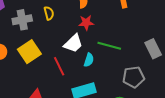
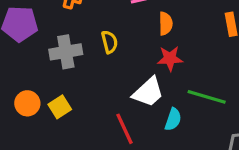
yellow square: (29, 52) -> (60, 107), moved, size x0.6

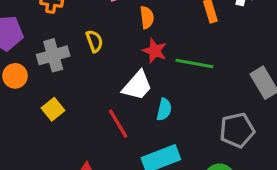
red star: (170, 58) -> (155, 51), turned 30
green line: (207, 97) -> (194, 63), moved
orange circle: (27, 103) -> (15, 76), moved

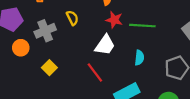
cyan semicircle: (164, 109) -> (139, 58), moved

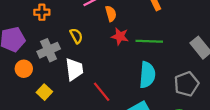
white trapezoid: (105, 45) -> (74, 69), moved, turned -40
cyan semicircle: (139, 58) -> (147, 75), size x1.6
yellow square: (49, 68) -> (44, 92), moved

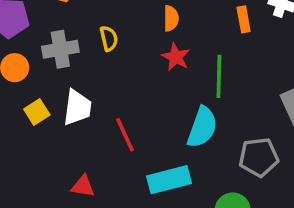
green line: (149, 41) -> (219, 76), turned 75
white trapezoid: (74, 69) -> (77, 107), moved

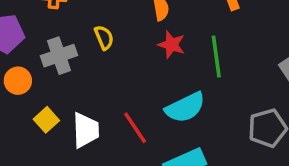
white trapezoid: (77, 107) -> (86, 130), moved
cyan semicircle: (202, 127) -> (185, 107), moved, turned 54

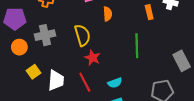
yellow semicircle: (104, 37) -> (82, 35), moved, size x1.5
red star: (171, 45) -> (92, 58), moved
cyan semicircle: (185, 107) -> (115, 83), moved, size x0.6

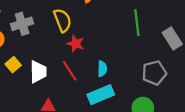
green line: (137, 46) -> (137, 23), moved
cyan semicircle: (115, 83) -> (102, 69), turned -64

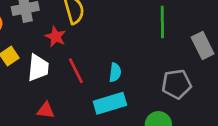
red star: (76, 44) -> (56, 37), moved

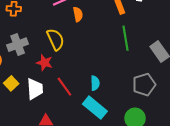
cyan rectangle: (110, 103) -> (95, 108), turned 65

